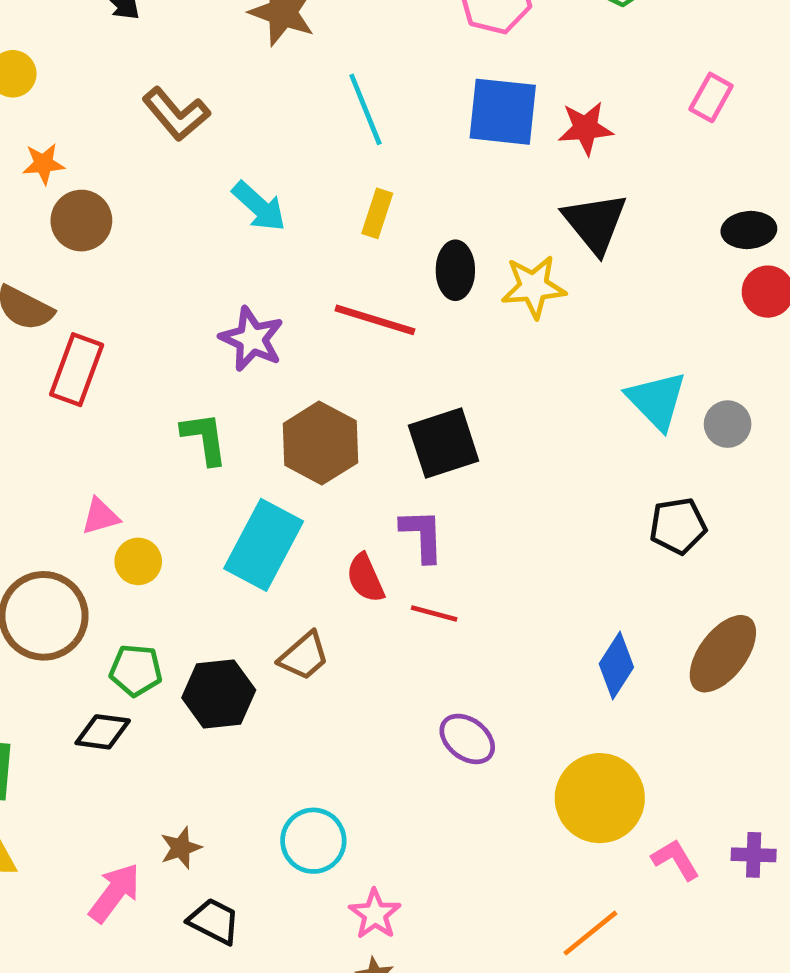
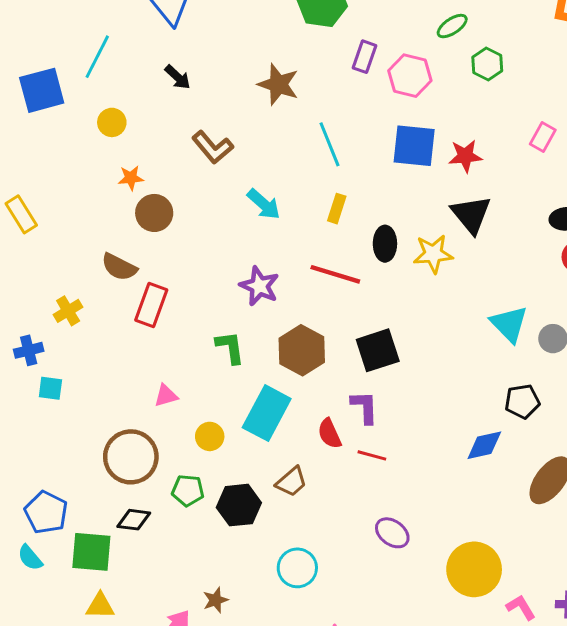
yellow circle: (138, 561) -> (210, 436), moved
blue diamond: (616, 666) -> (484, 445), moved, turned 45
black diamond: (103, 732) -> (134, 520), moved
cyan circle: (313, 841) -> (297, 568), moved

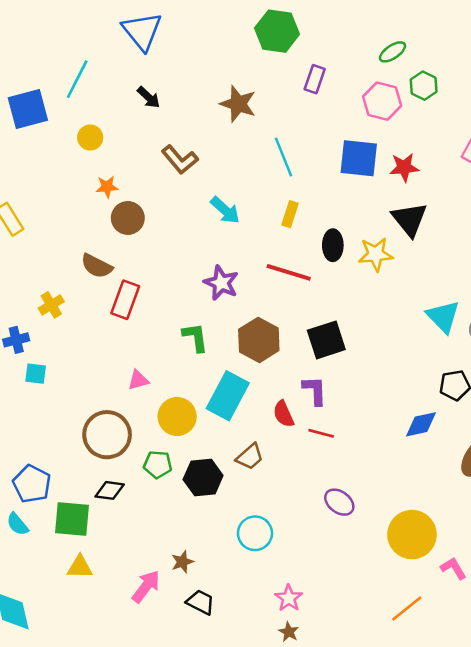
pink hexagon: (410, 76) -> (382, 101), moved
yellow circle: (210, 436) -> (177, 416), size x1.5

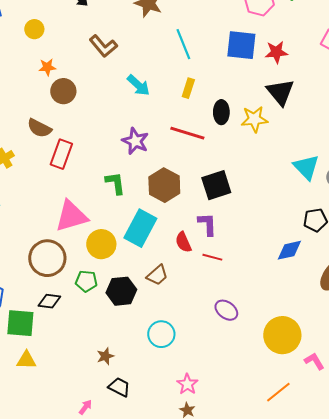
pink triangle: (138, 380) -> (71, 216), size x2.0
pink arrow: (146, 586) -> (85, 407), moved, size x0.6

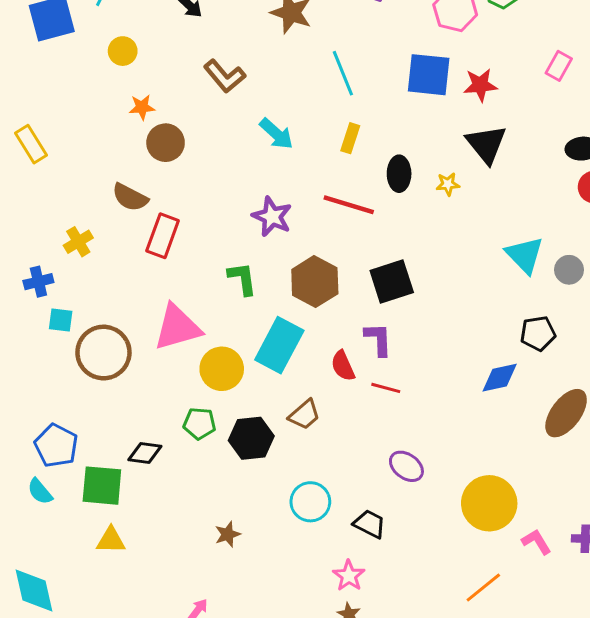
yellow star: (254, 119) -> (448, 184), size x0.6
brown circle: (47, 258) -> (103, 353), moved
black trapezoid: (119, 387) -> (369, 524), moved

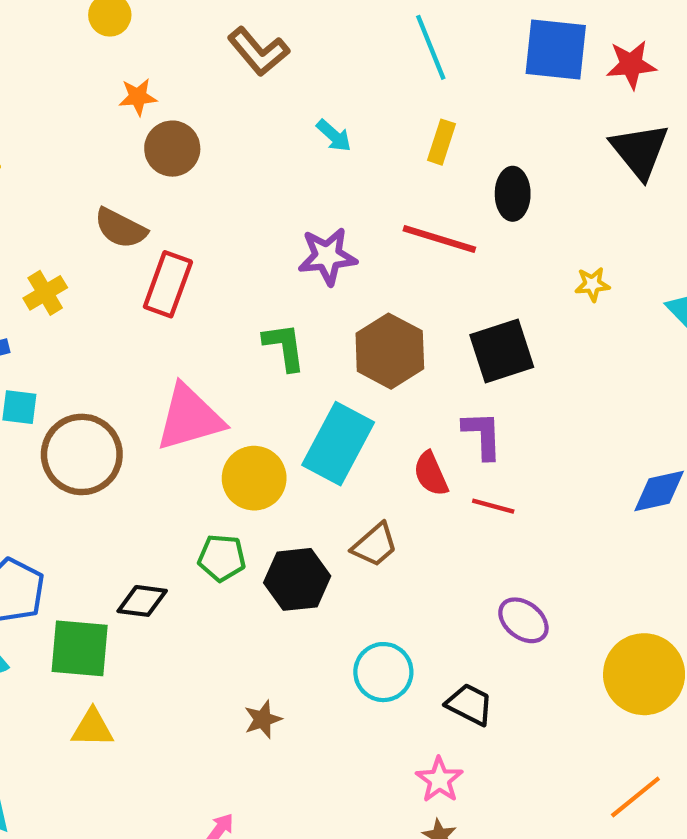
cyan arrow: (276, 134) -> (334, 136), size x0.7
yellow star: (448, 184) -> (592, 284), moved
purple star: (272, 217) -> (327, 256), turned -30

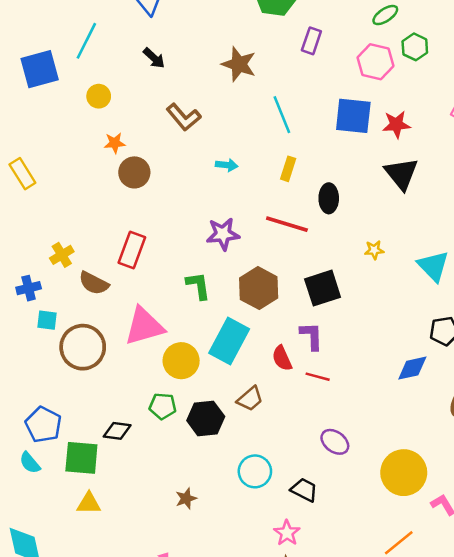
cyan arrow: (334, 136) -> (227, 165), turned -35
brown semicircle: (121, 228) -> (94, 283), moved

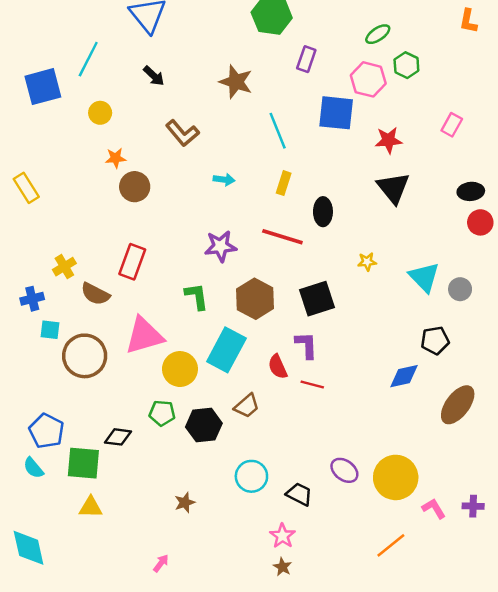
blue square: (353, 116) -> (336, 113), moved
purple ellipse: (335, 442) -> (344, 470), moved

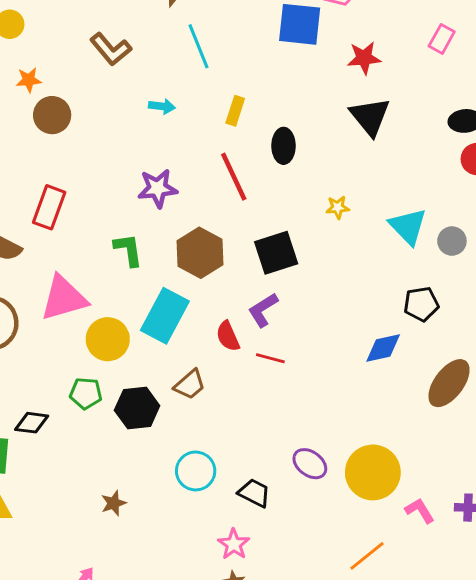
cyan line: (278, 131) -> (199, 46), moved
red line: (282, 237) -> (234, 177), turned 48
purple L-shape: (306, 345) -> (263, 310), turned -120

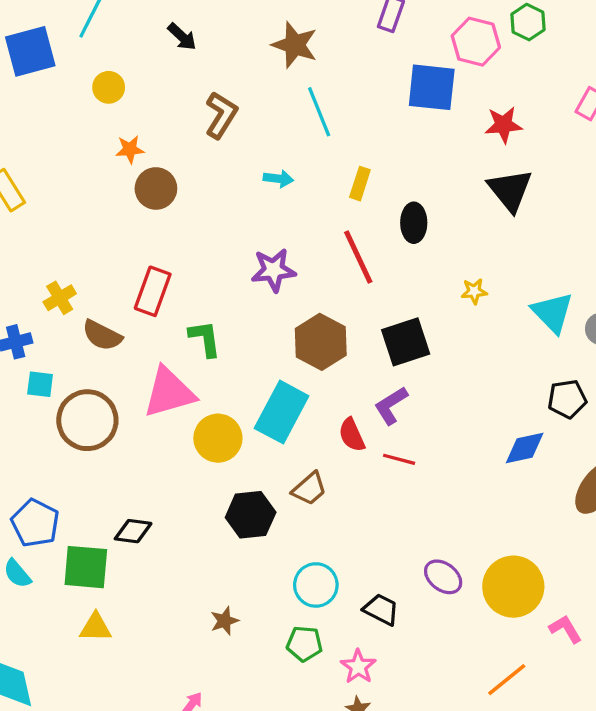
brown L-shape: (111, 49) -> (221, 115), turned -108
green L-shape: (128, 250) -> (205, 339), moved
green pentagon: (86, 393) -> (304, 644), moved

